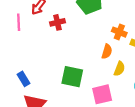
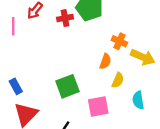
red cross: (57, 22) -> (65, 18), moved
green square: (72, 77) -> (68, 86), turned -35

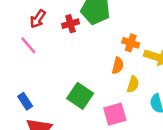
pink line: (13, 26) -> (28, 45), moved, turned -36
green square: (68, 86) -> (80, 96), turned -30

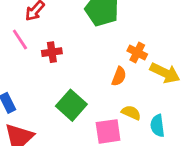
red cross: (70, 24) -> (52, 52), moved
yellow semicircle: (133, 84) -> (131, 113), moved, turned -91

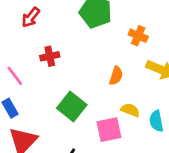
pink line: (20, 40) -> (15, 76), moved
orange cross: (137, 52) -> (138, 36), moved

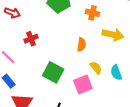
red arrow: (31, 17) -> (12, 13), turned -98
yellow semicircle: (130, 110) -> (96, 68), turned 40

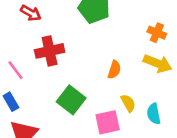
orange cross: (93, 13) -> (157, 33), moved
red cross: (31, 39) -> (50, 51), size x1.5

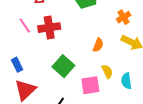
orange cross: (157, 33) -> (124, 17), moved, turned 32
pink line: (16, 70) -> (25, 25), moved

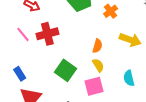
orange cross: (124, 17) -> (111, 11), moved
yellow semicircle: (107, 71) -> (98, 65), moved

